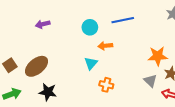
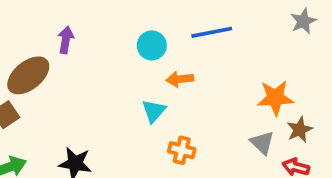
purple arrow: (43, 24) -> (66, 40), turned 112
brown ellipse: (37, 66) -> (28, 75), moved

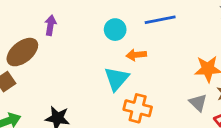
cyan triangle: (154, 111) -> (117, 79), size x1.4
orange cross: (182, 150) -> (138, 108), size x1.4

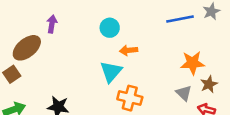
blue line: (160, 20) -> (180, 19), moved

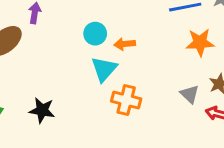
cyan circle: (110, 28) -> (95, 34), moved
orange star: (193, 63) -> (200, 42), moved

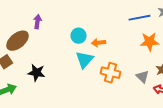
orange cross: (126, 100) -> (110, 73), moved
black star: (42, 110) -> (36, 73), moved

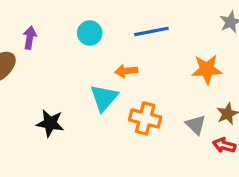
blue line: (139, 18) -> (151, 31), moved
cyan circle: (78, 36) -> (90, 33), moved
black star: (36, 73) -> (50, 123), moved

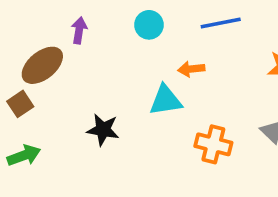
cyan triangle: (104, 98) -> (166, 100), turned 40
orange cross: (145, 118) -> (213, 144), moved

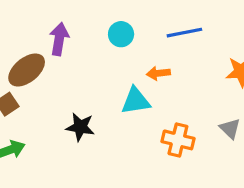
purple arrow: (79, 30) -> (59, 39), size x1.4

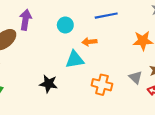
cyan circle: (121, 34) -> (65, 25), moved
black star: (80, 127) -> (49, 84), moved

